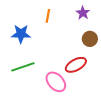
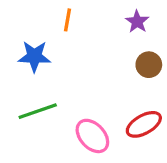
orange line: (48, 16) -> (68, 20), moved
red ellipse: (76, 65) -> (144, 124), moved

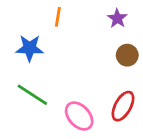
green line: (38, 111) -> (32, 95), turned 52
red ellipse: (144, 124) -> (123, 106), turned -32

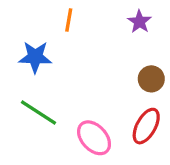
brown circle: (127, 55) -> (151, 79), moved

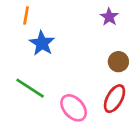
orange line: (69, 20) -> (26, 16), moved
blue star: (35, 57) -> (42, 43), moved, turned 30

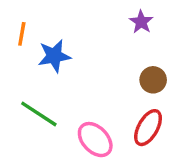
orange line: (26, 16) -> (22, 34), moved
blue star: (42, 43) -> (54, 56), turned 30

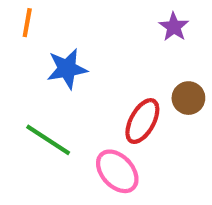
orange line: (22, 34) -> (27, 23), moved
red ellipse: (148, 128) -> (142, 121), moved

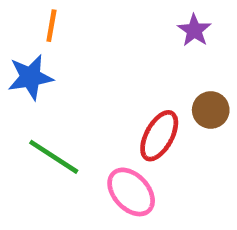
orange line: (27, 23) -> (51, 26), moved
blue star: (67, 69) -> (30, 77), moved

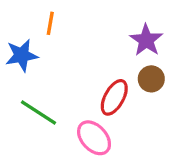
orange line: (51, 26) -> (50, 23), moved
purple star: (194, 30) -> (146, 40), moved, size x1.4

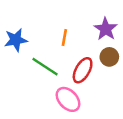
orange line: (50, 23) -> (64, 37), moved
green line: (38, 113) -> (45, 67), moved

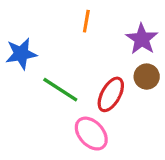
orange line: (64, 37) -> (86, 21), moved

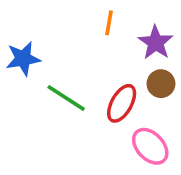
orange line: (86, 21) -> (109, 23), moved
pink ellipse: (91, 134) -> (150, 146), moved

